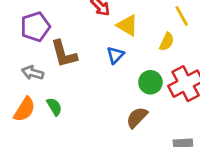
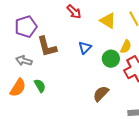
yellow triangle: (127, 25) -> (108, 21), moved
yellow semicircle: (167, 42) -> (126, 47), moved
green circle: (150, 82) -> (111, 59), moved

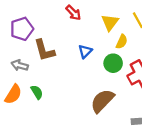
yellow triangle: (108, 21) -> (110, 22), turned 36
yellow semicircle: (126, 47) -> (122, 42), moved
brown semicircle: (101, 94) -> (102, 101), size x1.4

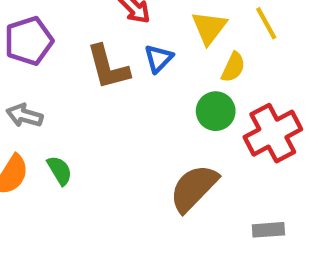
brown L-shape: (44, 50) -> (108, 67), moved
blue triangle: (85, 51) -> (159, 58), moved

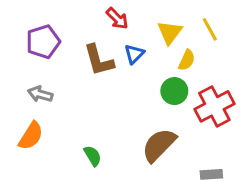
green semicircle: (60, 171) -> (93, 156), moved

